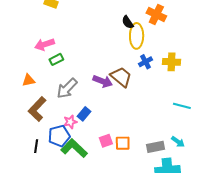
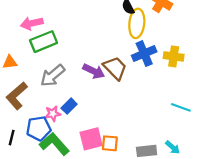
green rectangle: (56, 59) -> (44, 42), size x1.6
blue cross: (145, 62) -> (144, 54), size x1.5
pink square: (106, 141) -> (91, 139), size x1.5

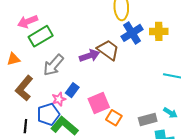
purple arrow: (94, 71) -> (89, 56), turned -36
pink square: (91, 139) -> (99, 103), moved
orange square: (110, 143) -> (114, 118), turned 35

